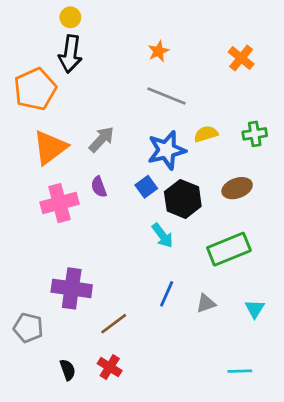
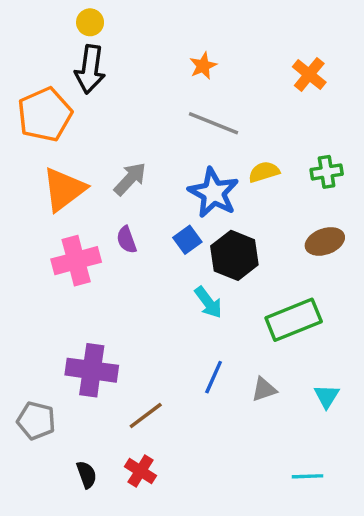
blue star: (167, 150) -> (214, 193), turned -30
brown ellipse: (237, 188) -> (325, 241), moved

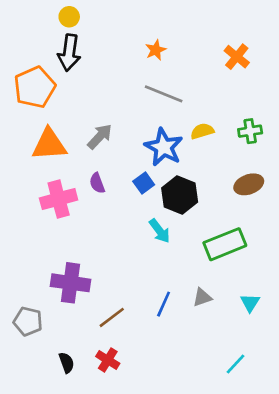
orange triangle: (64, 189) -> (49, 144), turned 33
blue line: (214, 377) -> (164, 304), moved
cyan line: (307, 476) -> (235, 364), turned -45

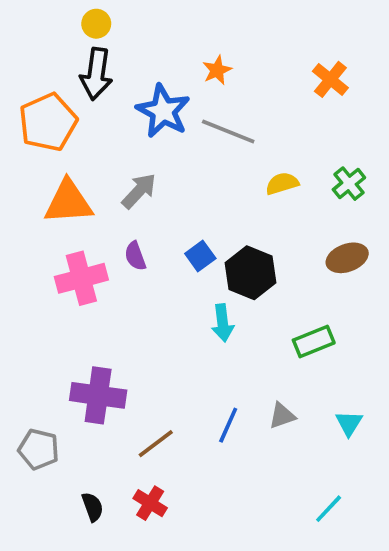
green cross: (250, 131) -> (349, 184), turned -30
blue star: (164, 147) -> (163, 111), moved
cyan arrow: (160, 231) -> (223, 323), turned 30
green rectangle: (225, 244) -> (314, 341), size x0.7

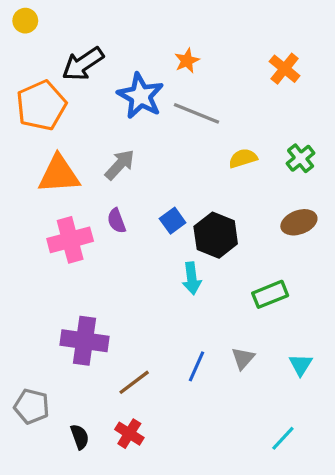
yellow circle: (96, 24) -> (25, 21), moved
black arrow: (96, 74) -> (83, 64), turned 48
gray triangle: (282, 416) -> (243, 358), turned -30
gray pentagon: (39, 449) -> (32, 406), moved

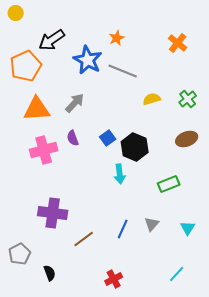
gray pentagon: (32, 406) -> (20, 254), turned 30
red cross: (129, 434) -> (114, 279), moved, turned 30

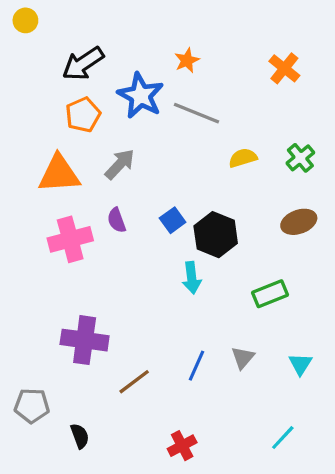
orange pentagon: (26, 66) -> (83, 115), moved, size x0.7
gray pentagon: (20, 254) -> (32, 406), turned 30

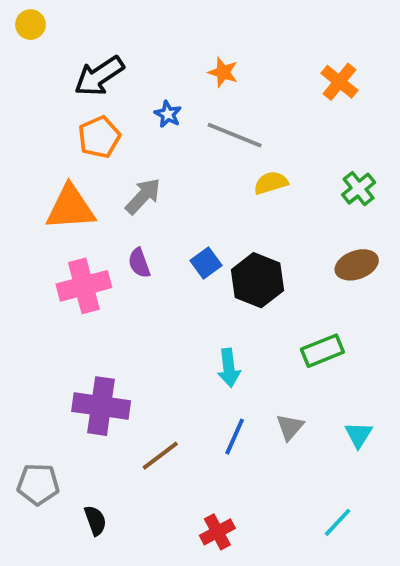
orange star: (187, 60) -> (223, 72), turned -30
blue star: (141, 96) -> (168, 114), size x0.5
yellow semicircle: (243, 158) -> (271, 183), moved
cyan arrow: (192, 278) -> (229, 368), moved

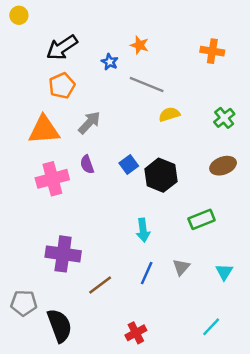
orange cross: (339, 82) -> (212, 51), turned -30
blue star: (168, 114) -> (110, 62), moved
black semicircle: (95, 520) -> (60, 326), size x1.8

